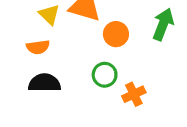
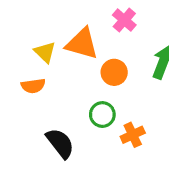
black semicircle: (44, 83) -> (60, 143), moved, turned 52

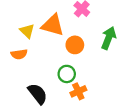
orange cross: (133, 135) -> (78, 91), moved

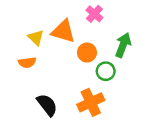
green circle: (67, 74) -> (106, 71), moved
orange cross: (78, 91) -> (91, 102), size x1.5

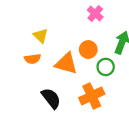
orange triangle: (63, 31) -> (66, 63), moved

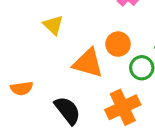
orange semicircle: (33, 59) -> (22, 88), moved

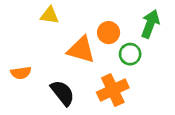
yellow triangle: (53, 25) -> (50, 15), turned -36

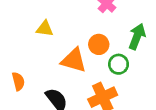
orange semicircle: (21, 73) -> (18, 81), turned -96

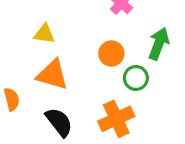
orange triangle: (74, 60) -> (53, 75), moved

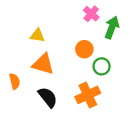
green arrow: (159, 44) -> (112, 27), moved

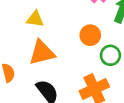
orange triangle: (43, 64) -> (42, 53), turned -30

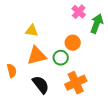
green circle: (110, 55) -> (61, 58), moved

